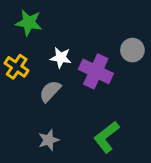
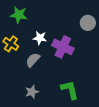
gray circle: (132, 50) -> (88, 23), moved
green L-shape: (106, 137) -> (70, 90), turned 115

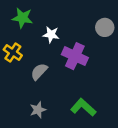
white star: (40, 38) -> (51, 35), moved
green L-shape: (70, 90) -> (83, 107), turned -35

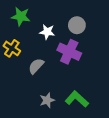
gray circle: (105, 27) -> (77, 25), moved
gray star: (38, 110) -> (47, 100), moved

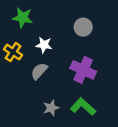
white star: (47, 32) -> (44, 45), moved
purple cross: (69, 52) -> (83, 70), moved

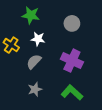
green star: (23, 18) -> (31, 15), moved
gray star: (51, 108) -> (35, 89), moved

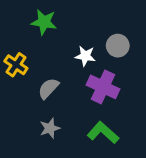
gray circle: (72, 23) -> (118, 46), moved
white star: (38, 39) -> (85, 56), moved

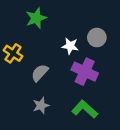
green star: (44, 22) -> (36, 18), turned -30

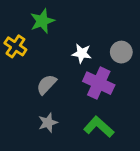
gray circle: (97, 38) -> (121, 52), moved
yellow cross: (13, 53) -> (15, 46), moved

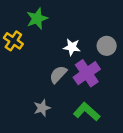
purple cross: (99, 83) -> (87, 73), turned 30
gray semicircle: (46, 84) -> (58, 74), moved

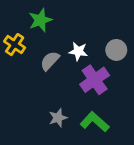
gray semicircle: (58, 74) -> (50, 61), moved
gray star: (42, 108) -> (58, 118), moved

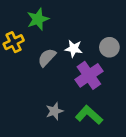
yellow cross: (15, 45) -> (14, 42), turned 30

